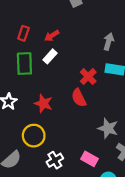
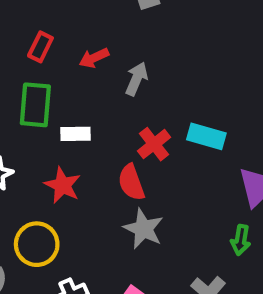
gray arrow: (109, 42) -> (137, 79), moved
white rectangle: (50, 56) -> (76, 134), moved, turned 40
gray star: (108, 128) -> (143, 229), moved

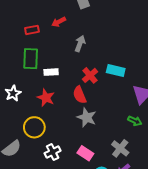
red rectangle: (40, 47) -> (32, 30), turned 56
red arrow: (94, 58) -> (59, 22), moved
green arrow: (241, 240) -> (135, 121), turned -72

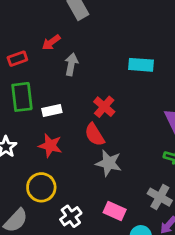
gray arrow: (80, 44) -> (71, 64), moved
cyan rectangle: (116, 70) -> (141, 65), moved

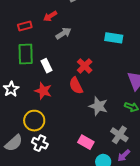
gray arrow: (71, 64) -> (63, 33), turned 42
white rectangle: (52, 110) -> (47, 66), turned 72
gray star: (109, 163) -> (98, 106), moved
white cross: (71, 216) -> (40, 143), moved, turned -35

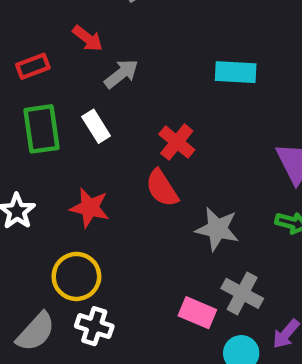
red arrow: (50, 16) -> (88, 38), turned -104
white rectangle: (47, 66) -> (96, 126), moved
gray cross: (119, 135) -> (242, 293), moved

